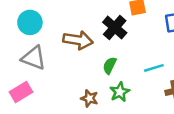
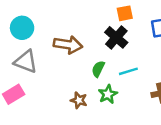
black cross: (115, 27) -> (116, 37), moved
cyan line: (154, 68) -> (128, 71), moved

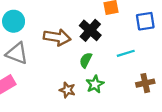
black cross: (116, 37) -> (90, 30), moved
cyan line: (128, 71) -> (126, 53), moved

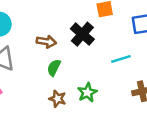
brown arrow: (57, 37) -> (46, 42), size x0.7
green semicircle: (86, 60) -> (54, 68), moved

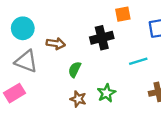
black cross: (82, 34) -> (102, 38), turned 35
brown arrow: (46, 42) -> (56, 44), moved

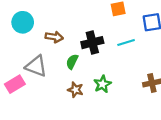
black cross: (102, 38) -> (92, 43), moved
gray triangle: (26, 61) -> (36, 66), moved
cyan line: (138, 61) -> (126, 43), moved

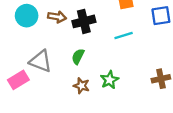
brown arrow: (54, 37) -> (57, 17), moved
black cross: (92, 43) -> (84, 21), moved
cyan line: (126, 43) -> (124, 35), moved

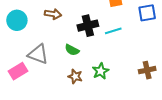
cyan circle: (27, 16) -> (17, 20), moved
black cross: (84, 21) -> (88, 26), moved
green semicircle: (78, 57) -> (72, 50), turned -88

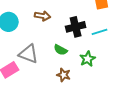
green star: (101, 71) -> (88, 59), moved

